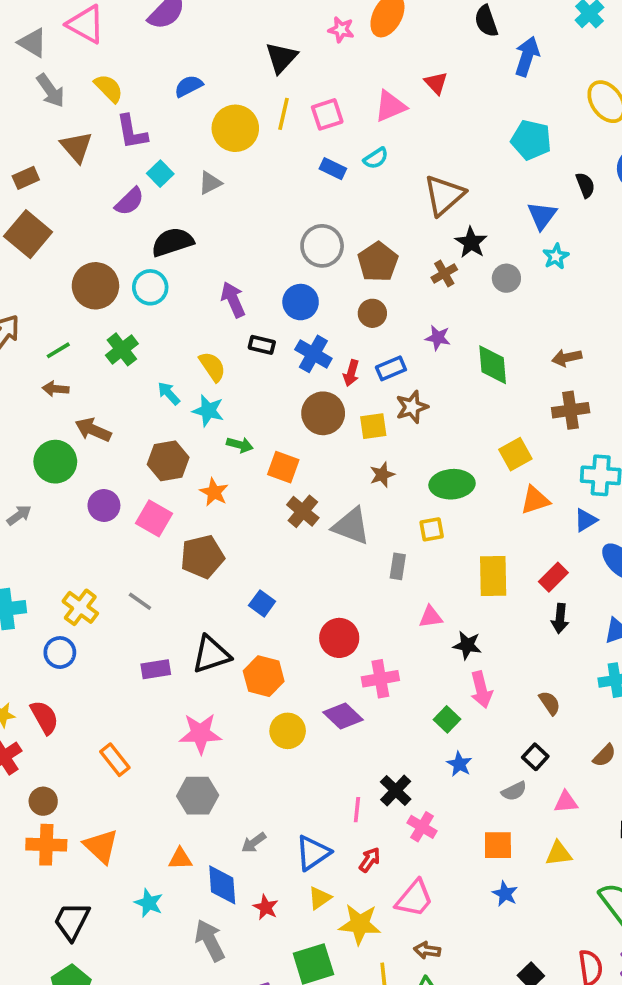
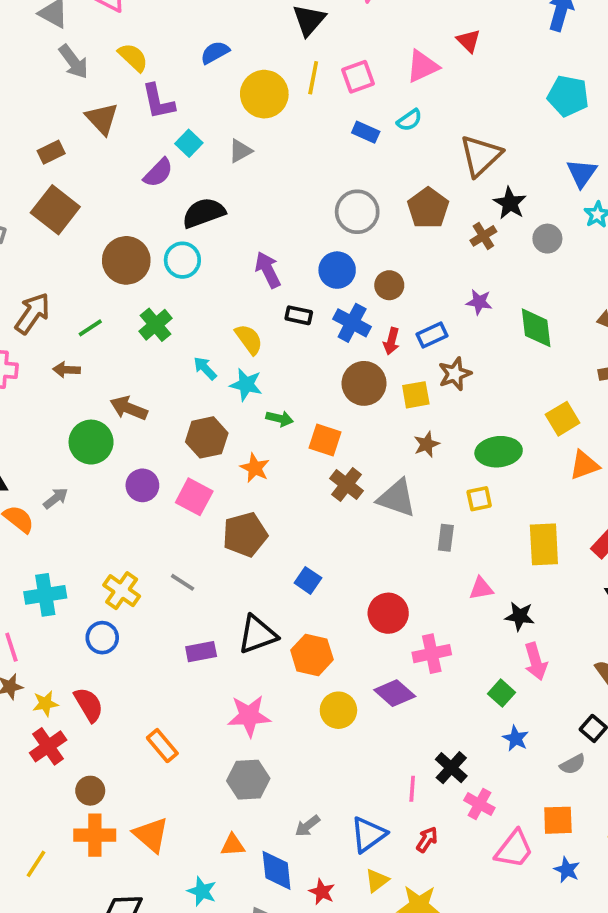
brown pentagon: (378, 262) -> (428, 208), moved
brown circle: (372, 313) -> (389, 285), moved
brown arrow: (56, 389) -> (67, 370), moved
pink trapezoid: (414, 898) -> (514, 849), moved

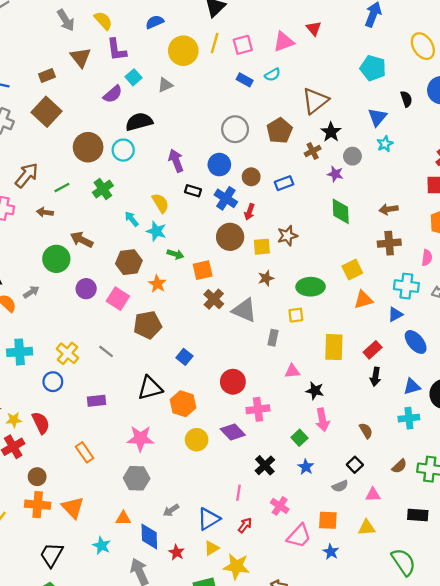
purple star: (479, 302) -> (335, 174), moved
blue rectangle: (432, 335) -> (284, 183), moved
orange square: (325, 440) -> (203, 270), turned -36
purple rectangle: (201, 652) -> (96, 401), moved
black cross: (451, 768) -> (265, 465), moved

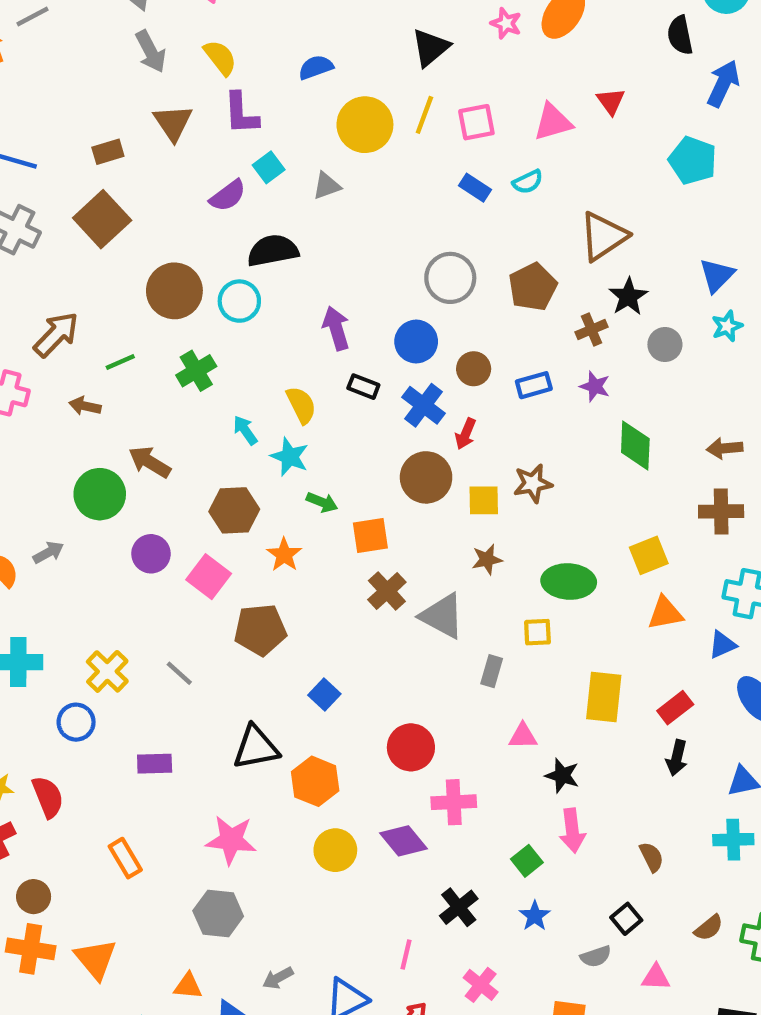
cyan pentagon: (373, 68) -> (693, 160), moved
purple star: (335, 174) -> (595, 386), moved

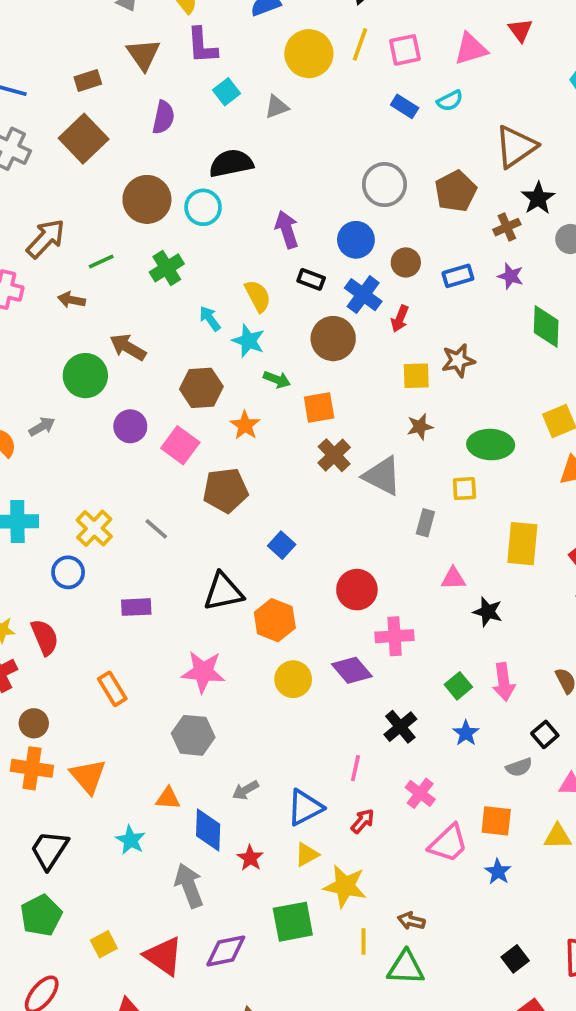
purple semicircle: (228, 196) -> (163, 117), moved, turned -40
brown circle: (426, 477) -> (333, 339), moved
pink arrow: (572, 831) -> (504, 682), moved

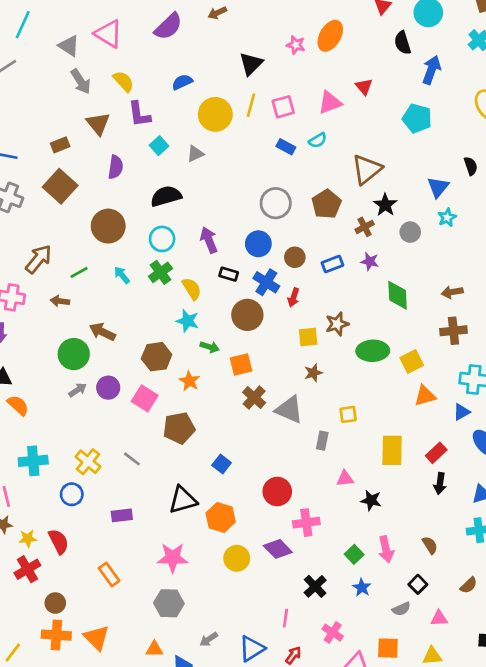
cyan circle: (203, 207) -> (162, 239), moved
green cross: (167, 268) -> (160, 272), moved
cyan arrow: (210, 319) -> (122, 275), moved
gray arrow: (42, 427) -> (78, 390), moved
green ellipse: (491, 445) -> (373, 351), moved

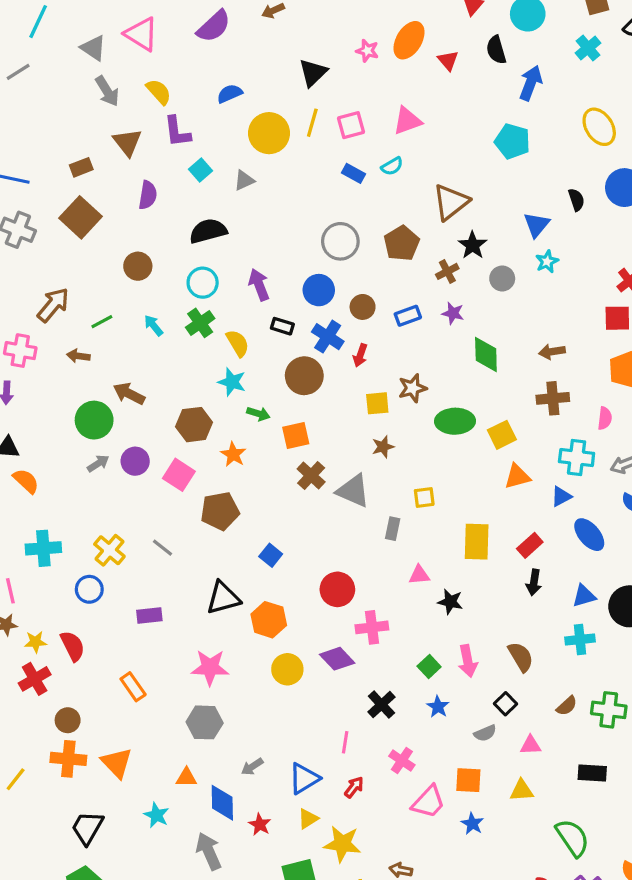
red triangle: (364, 87) -> (448, 60), moved
brown circle: (108, 226) -> (138, 266), size x0.7
brown semicircle: (430, 545) -> (521, 657), size x1.4

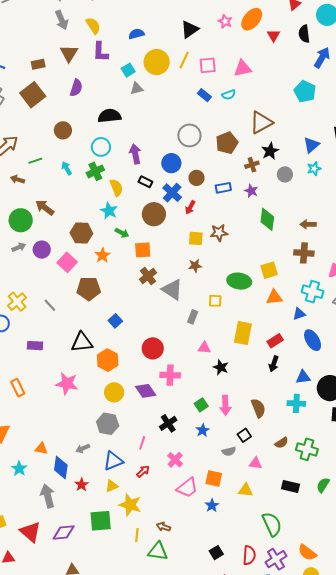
cyan square: (200, 170) -> (128, 70), moved
green ellipse: (455, 421) -> (239, 281), moved
gray hexagon: (205, 722) -> (108, 424), moved

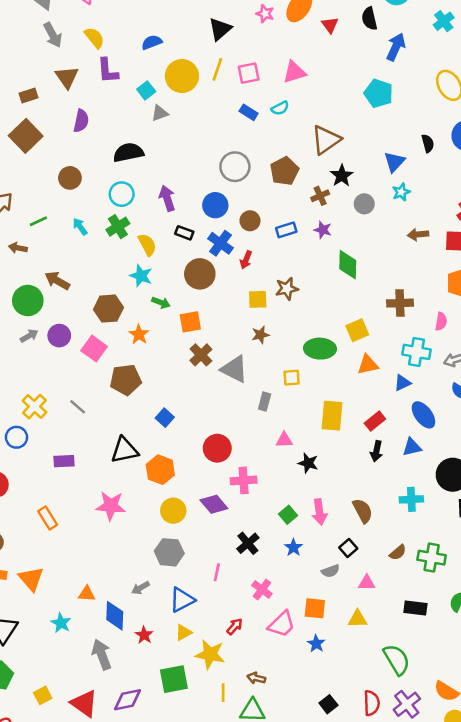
brown arrow: (308, 224) -> (418, 234), moved
blue triangle: (303, 377) -> (412, 447), moved
red arrow: (143, 471) -> (235, 626), moved

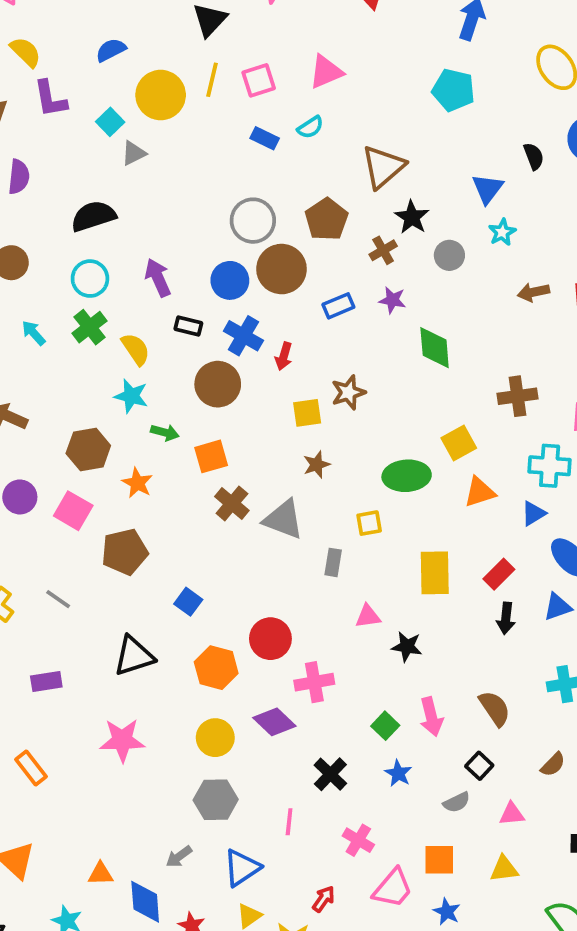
brown circle: (250, 221) -> (281, 269), moved, size x1.6
orange hexagon: (160, 470) -> (216, 668), moved

